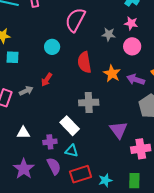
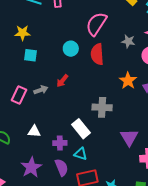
red semicircle: (84, 62) -> (97, 54), moved

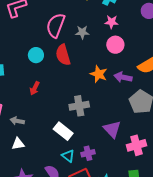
gray star: (128, 41) -> (82, 32), moved
gray arrow: (41, 90) -> (17, 121), moved, turned -136
purple cross: (60, 143) -> (88, 153), moved
cyan triangle: (81, 154) -> (68, 156), turned 32

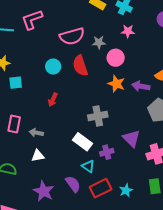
pink semicircle: (56, 25) -> (72, 36), turned -125
pink circle: (115, 45) -> (116, 58), moved
purple cross: (88, 153) -> (107, 152), moved

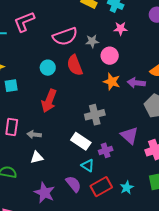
red arrow: (53, 100) -> (49, 101), size x1.6

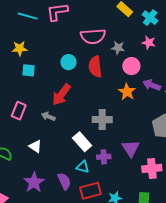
purple arrow: (136, 83) -> (152, 85), moved
gray arrow: (34, 135) -> (48, 116), moved
white triangle: (37, 157) -> (35, 146), turned 32
cyan triangle: (88, 165) -> (83, 167), turned -32

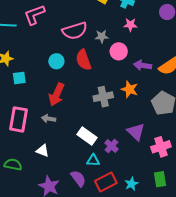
orange star: (127, 92) -> (130, 89), moved
pink rectangle: (19, 111) -> (18, 119), size x1.4
gray cross: (102, 120) -> (103, 97), moved
purple cross: (104, 157) -> (111, 146), turned -32

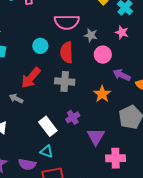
gray cross: (103, 97) -> (65, 82), moved
purple cross: (111, 146) -> (73, 117), moved
purple semicircle: (78, 178) -> (27, 164), turned 120

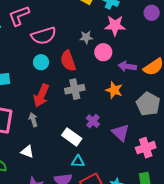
pink semicircle: (67, 22) -> (44, 36), moved
pink star: (122, 32) -> (115, 26), size x1.5
gray arrow: (16, 99) -> (33, 120), turned 64

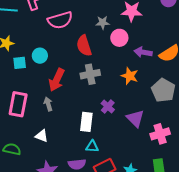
cyan circle: (41, 62) -> (40, 56), moved
white rectangle: (72, 137) -> (86, 122), turned 60

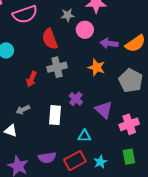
red arrow: (57, 80) -> (31, 79), moved, size x0.7
gray arrow: (48, 104) -> (23, 110), moved, turned -96
cyan triangle: (92, 146) -> (84, 136), moved

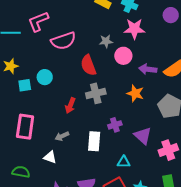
purple cross: (76, 99) -> (115, 125), turned 32

